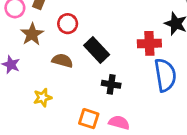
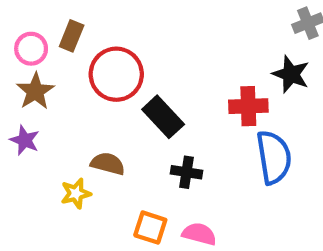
red circle: (68, 24) -> (116, 74), size x1.6
brown star: (32, 34) -> (35, 91), moved
brown semicircle: (62, 61) -> (108, 164), moved

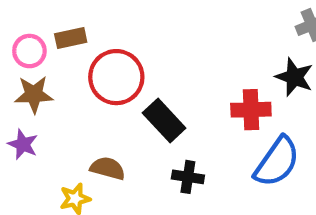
brown rectangle: (72, 36) -> (71, 38), turned 56
brown star: (35, 91) -> (34, 94), turned 30
blue semicircle: (274, 157) -> (277, 162), turned 44

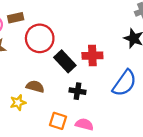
red cross: (251, 110) -> (92, 56), moved

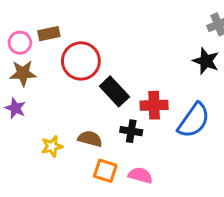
red cross: (92, 56) -> (154, 105), moved
brown semicircle: (35, 87) -> (90, 139), moved

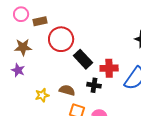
pink circle: (20, 43) -> (21, 14), moved

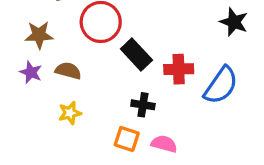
black cross: (94, 85) -> (143, 105), moved
brown semicircle: (67, 90) -> (68, 71), moved

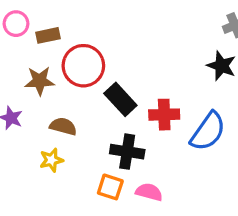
brown star: (39, 35) -> (40, 81), moved
brown semicircle: (68, 71) -> (63, 126), moved
black cross: (143, 105) -> (127, 152), size x1.4

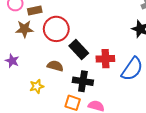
brown star: (40, 81) -> (24, 29), moved
brown semicircle: (63, 126) -> (55, 66), moved

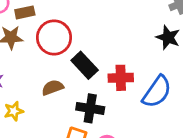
brown semicircle: (55, 66) -> (53, 88), turned -35
yellow star: (37, 86) -> (14, 111), moved

